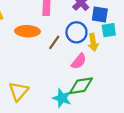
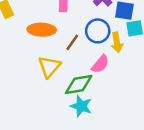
green diamond: (81, 86) -> (79, 84), moved
yellow triangle: (19, 91) -> (49, 67), moved

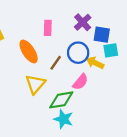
orange ellipse: (42, 30) -> (29, 52), turned 55
yellow arrow: (117, 42) -> (95, 63), turned 126

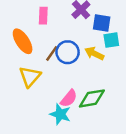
blue circle: (78, 53) -> (68, 52), moved
pink semicircle: (80, 82) -> (69, 98), moved
green diamond: (61, 100) -> (92, 98), moved

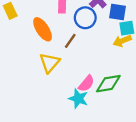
blue circle: (68, 52) -> (85, 18), moved
yellow arrow: (94, 53) -> (122, 41), moved, turned -48

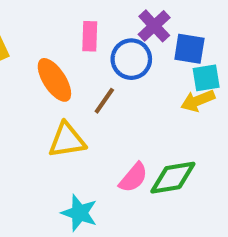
yellow triangle: (49, 63) -> (67, 140), turned 40
cyan star: (78, 99) -> (79, 213), moved

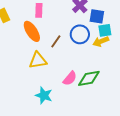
pink rectangle: (90, 36) -> (39, 10), moved
blue circle: (131, 59) -> (80, 34), moved

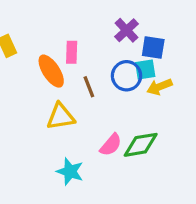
pink rectangle: (39, 10) -> (72, 52), moved
cyan square: (105, 30) -> (145, 70), moved
brown line: (56, 41) -> (89, 87), turned -56

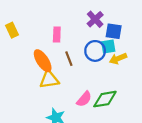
orange ellipse: (51, 71) -> (43, 61), moved

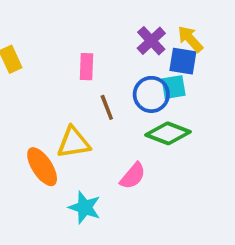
yellow arrow: (118, 59) -> (190, 39), moved, turned 70
orange ellipse: (43, 61) -> (42, 167), moved
green diamond: (105, 99) -> (168, 133), moved, turned 30

